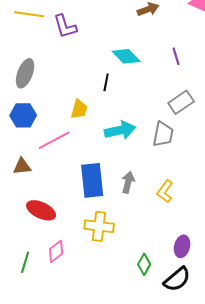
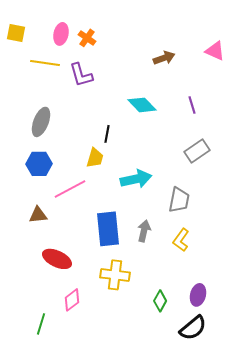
black line: (106, 82) -> (107, 134), moved
gray trapezoid: (163, 134) -> (179, 200), moved
green line: (25, 262) -> (41, 324), moved
green diamond: (144, 264) -> (160, 301), moved

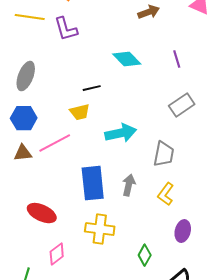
black line: (107, 134) -> (92, 88), turned 66
yellow trapezoid: (95, 158) -> (80, 112), turned 60
brown triangle: (38, 215) -> (23, 153), moved
purple ellipse: (198, 295) -> (183, 231), moved

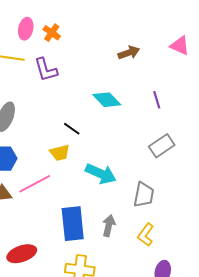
black line: (92, 88) -> (72, 129), turned 48
cyan arrow: (121, 133) -> (101, 174), turned 36
red ellipse: (42, 213) -> (22, 254), turned -44

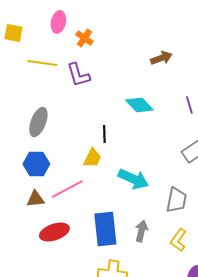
pink ellipse: (26, 29) -> (58, 22), moved
black line: (72, 129) -> (104, 134), turned 54
yellow trapezoid: (60, 153) -> (92, 158), turned -50
red ellipse: (22, 254) -> (54, 232), moved

